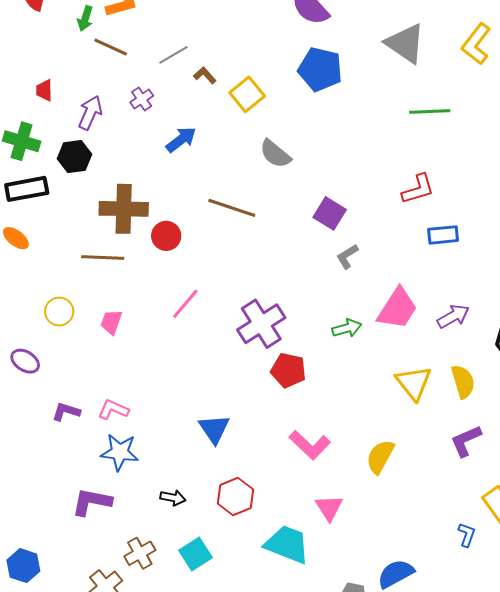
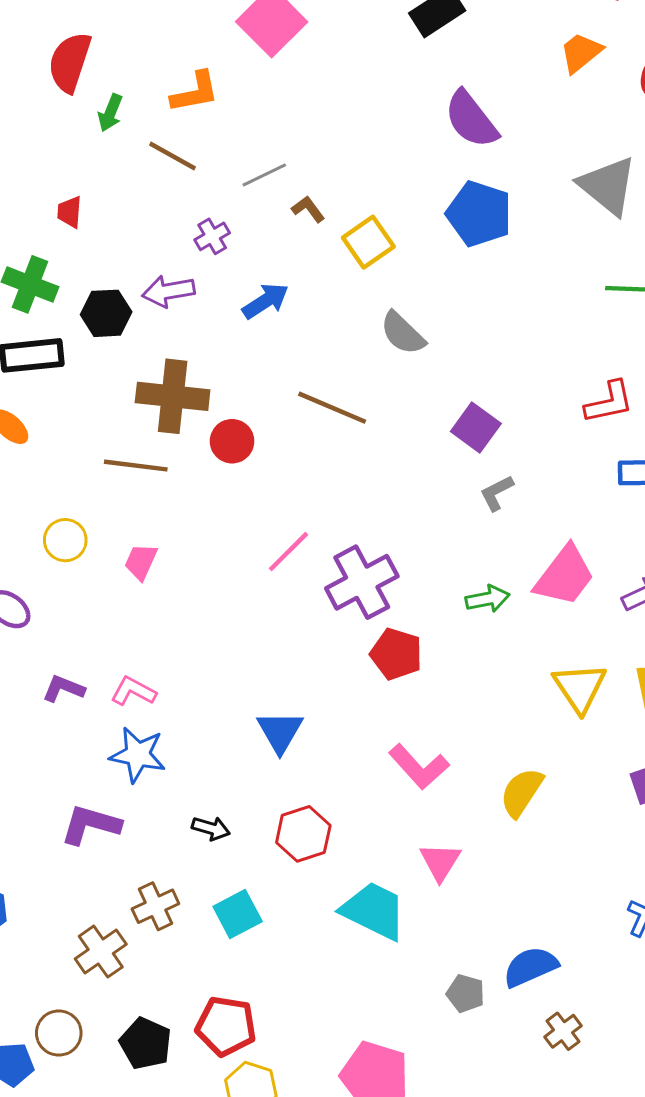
green arrow: (85, 18) -> (110, 113), moved
purple arrow: (90, 113) -> (168, 291), moved, turned -128
pink line: (185, 304) -> (289, 552), moved

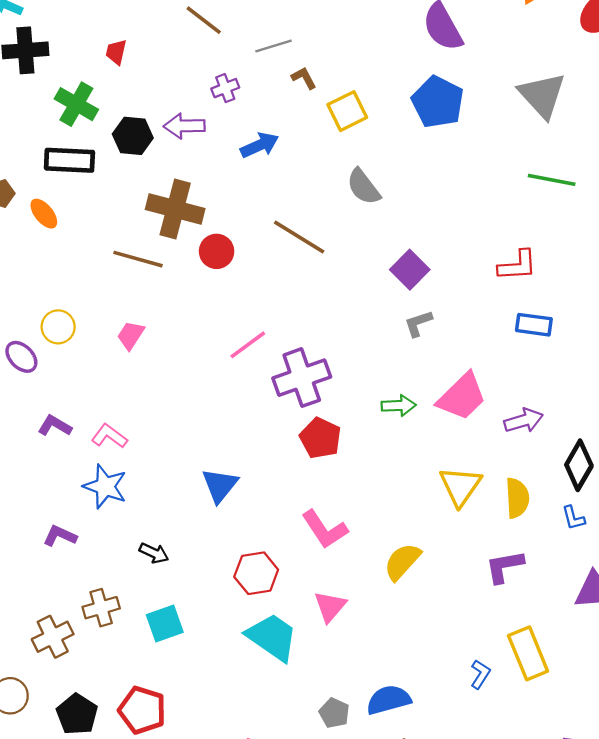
yellow circle: (65, 540) -> (58, 327), moved
purple L-shape: (91, 825) -> (60, 536), size x0.7
red hexagon: (303, 834) -> (256, 573), moved

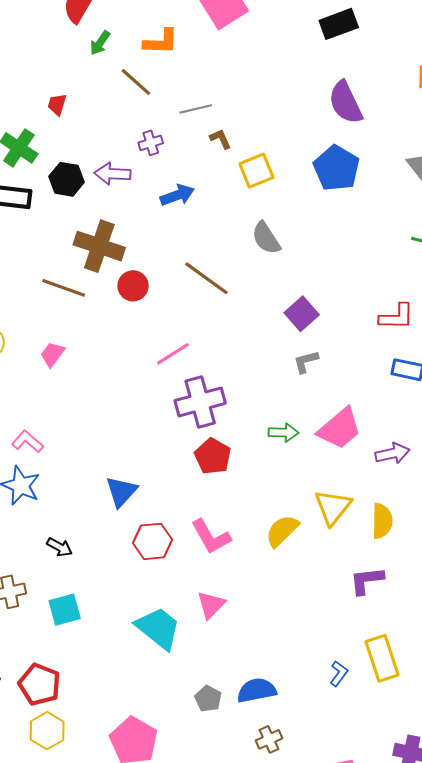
pink line: (248, 345) -> (173, 354), moved
yellow semicircle: (402, 562) -> (282, 531), moved
red hexagon: (256, 573) -> (153, 541), moved

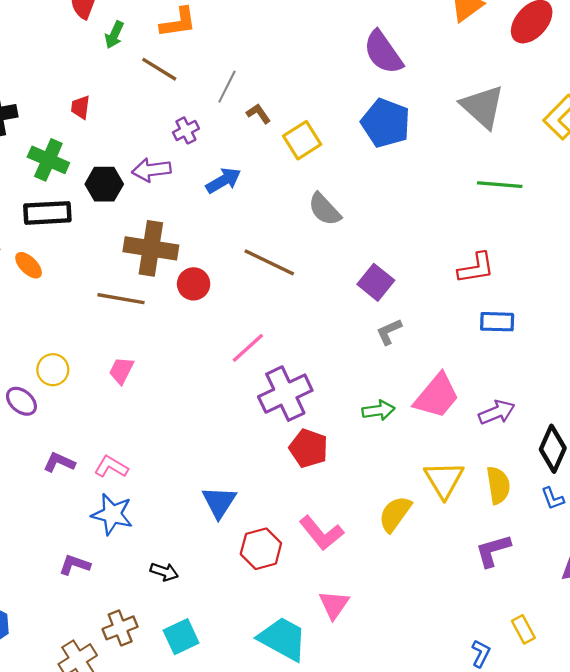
gray line: (196, 109) -> (227, 87), turned -40
yellow rectangle: (382, 658) -> (523, 629), size x0.6

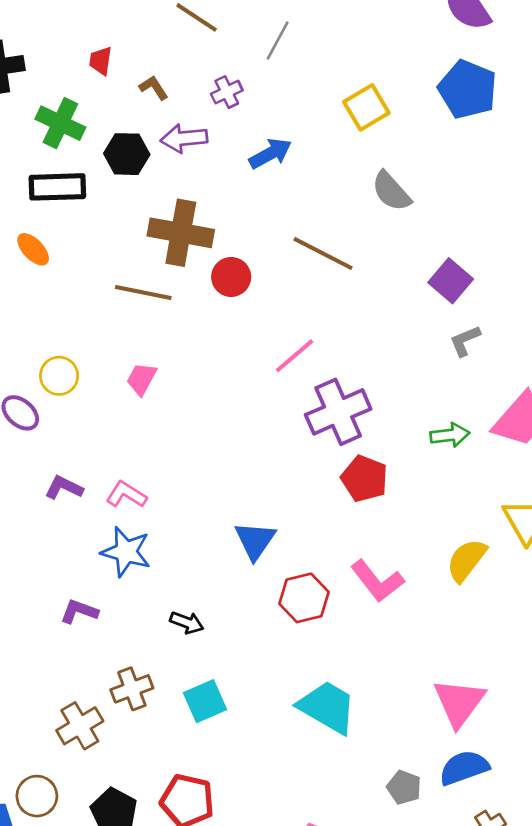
brown L-shape: (258, 113) -> (154, 88), moved
pink triangle: (334, 605) -> (459, 702), moved, size x1.4

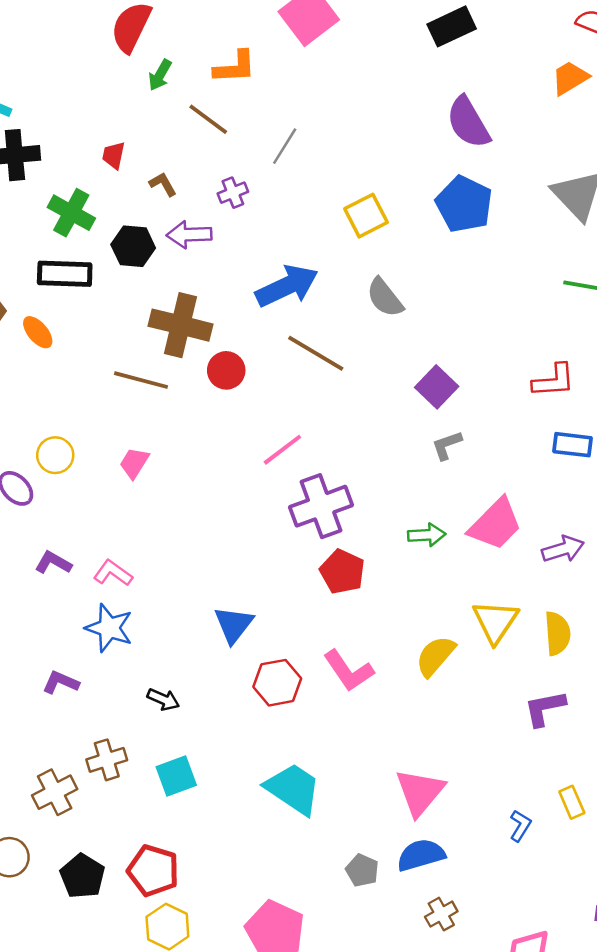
blue arrow: (270, 153) -> (287, 286), moved, size x1.5

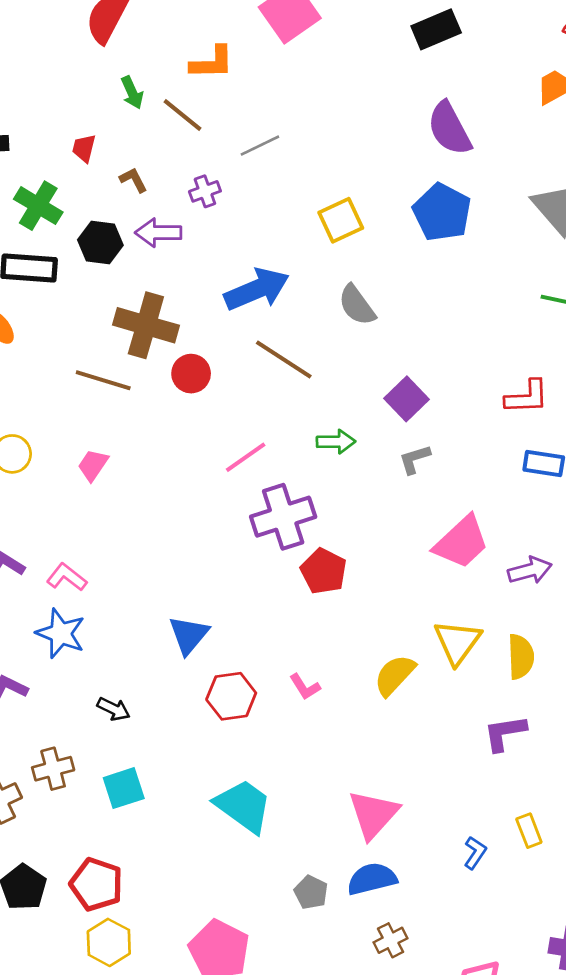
green arrow: (160, 75) -> (132, 93), moved, turned -56
gray line: (285, 146) -> (260, 146), turned 30
green arrow: (427, 535) -> (336, 442), moved
red pentagon: (342, 572) -> (324, 571), moved
pink L-shape: (349, 671) -> (305, 687), size x0.6

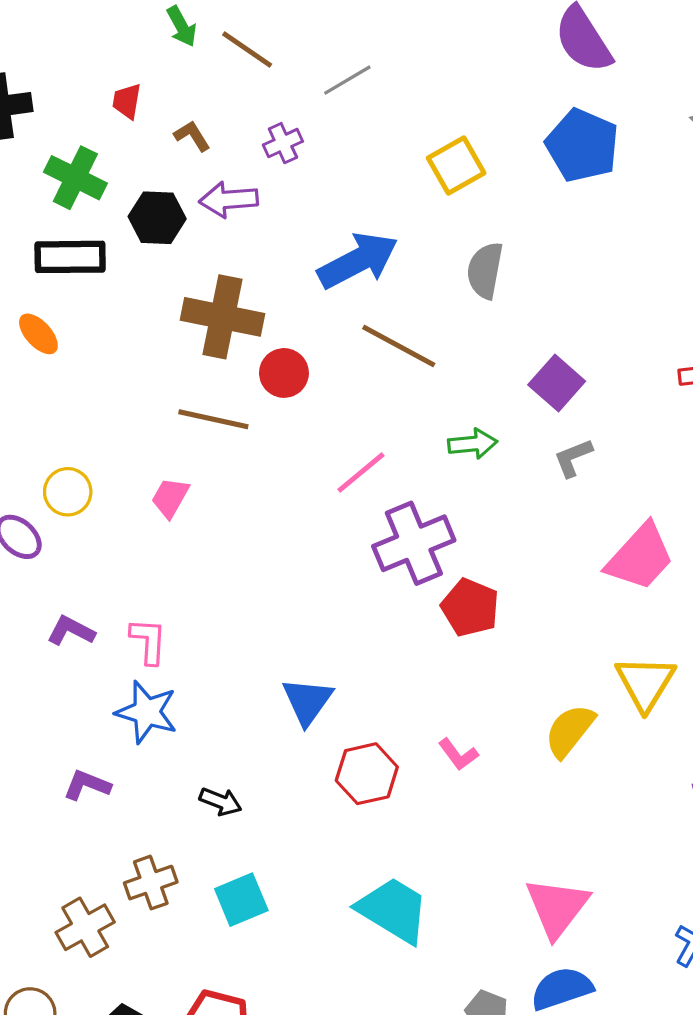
gray semicircle: (357, 305) -> (485, 270), turned 51
brown line: (103, 380) -> (213, 419), moved
pink L-shape: (67, 577) -> (148, 641), turned 60

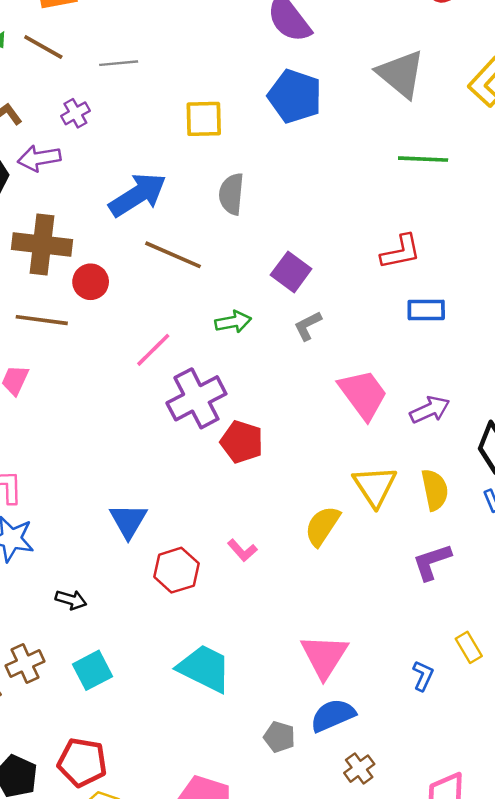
gray line: (347, 80) -> (119, 63), turned 30
yellow square: (456, 165) -> (204, 119), turned 33
pink trapezoid: (640, 557) -> (363, 394), turned -74

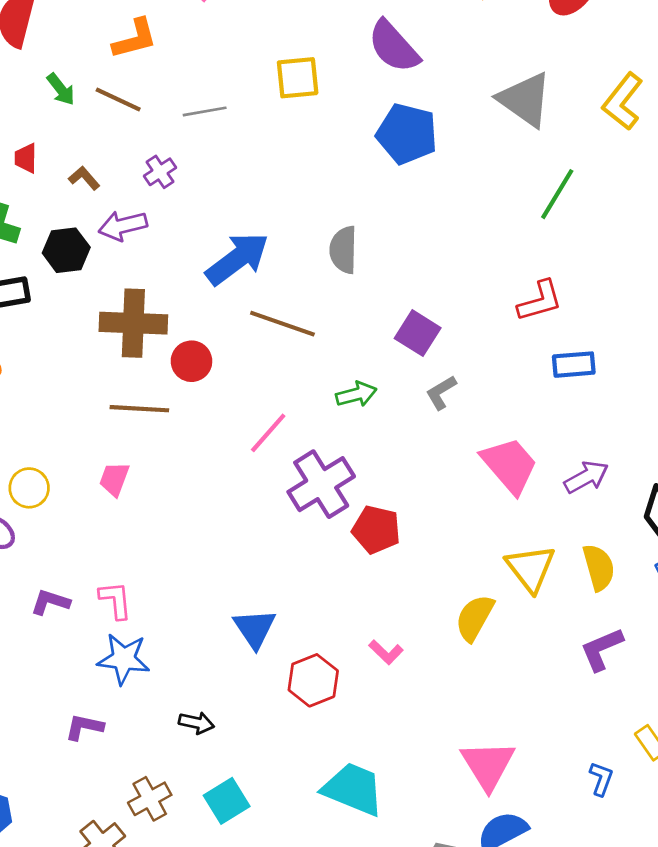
yellow square: (204, 119) -> (298, 78), moved
green line: (423, 159) -> (557, 194), turned -57

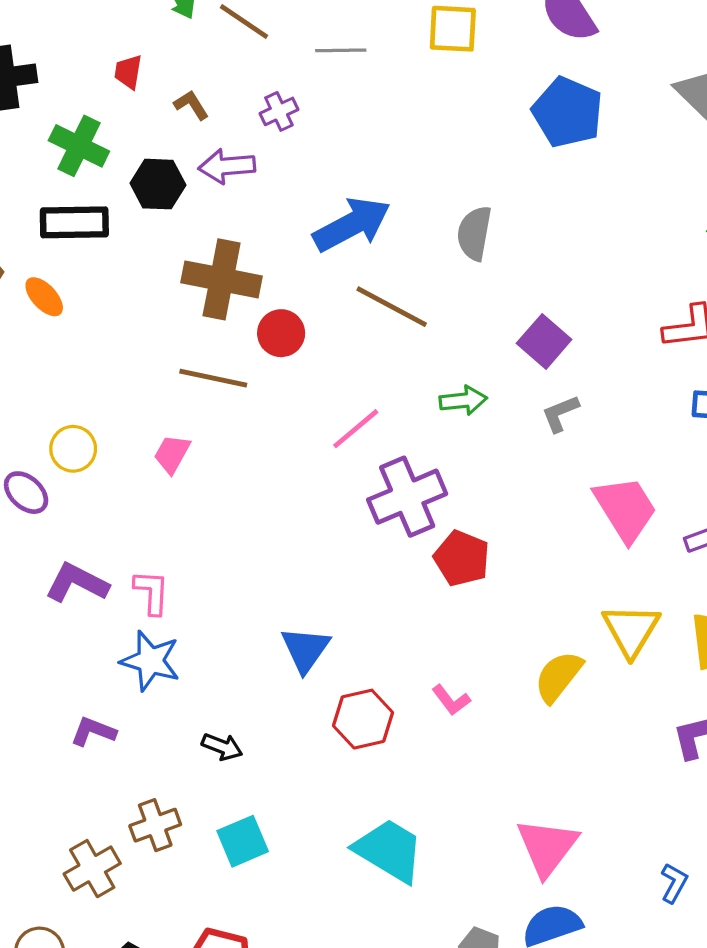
purple L-shape: (50, 602) -> (77, 583), size x1.4

